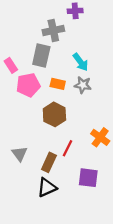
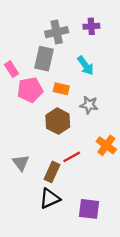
purple cross: (75, 11) -> (91, 26), moved
gray star: (83, 85) -> (89, 105), moved
red line: (67, 148) -> (72, 157), turned 35
purple square: (88, 178) -> (89, 209), moved

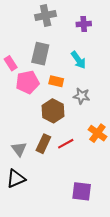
gray cross: (57, 32) -> (46, 16), moved
brown rectangle: (52, 172) -> (43, 144), moved
black triangle: (50, 199) -> (16, 179), moved

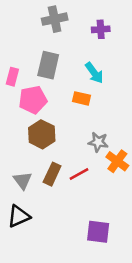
pink rectangle: (11, 63) -> (12, 77), turned 48
orange rectangle: (56, 81) -> (81, 98), moved
gray star: (82, 96) -> (98, 142), moved
brown hexagon: (53, 111) -> (42, 134), moved

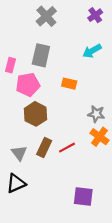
gray cross: (55, 19) -> (46, 16), turned -30
purple cross: (101, 29) -> (95, 15), moved, turned -32
cyan arrow: (94, 73) -> (92, 51), moved, turned 96
gray star: (98, 142) -> (96, 114), moved

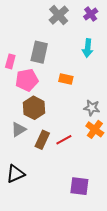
gray cross: (46, 16) -> (59, 15), moved
cyan arrow: (92, 51) -> (88, 48), turned -54
gray triangle: (19, 153) -> (19, 129), moved, turned 35

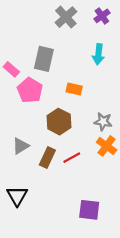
pink rectangle: (10, 61) -> (11, 69), turned -64
pink pentagon: (27, 80) -> (30, 90), turned -30
brown hexagon: (34, 108) -> (59, 122), moved
black triangle: (15, 174) -> (17, 196), turned -36

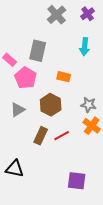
gray triangle: (21, 146) -> (18, 110), moved
black triangle: (17, 196) -> (15, 169), turned -48

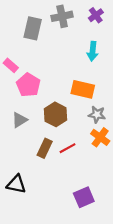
gray cross: (57, 15) -> (62, 16), turned 30
gray rectangle: (38, 51) -> (33, 28), moved
orange rectangle: (64, 77) -> (83, 89), moved, size x1.5
purple square: (77, 181) -> (84, 197), turned -30

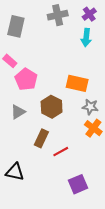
gray rectangle: (33, 28) -> (16, 26), moved
cyan arrow: (93, 51) -> (86, 38), moved
red line: (67, 148) -> (61, 152), moved

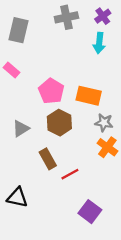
pink pentagon: (26, 79) -> (51, 91), moved
brown rectangle: (41, 138) -> (48, 159), turned -54
purple square: (78, 184) -> (90, 212), turned -30

